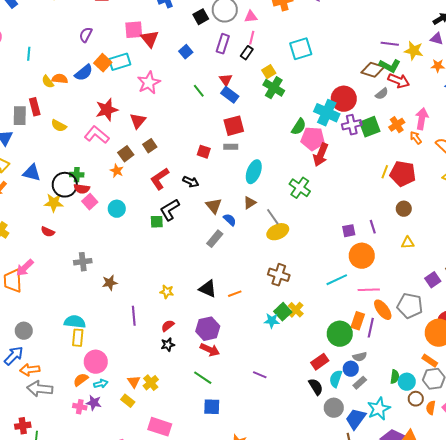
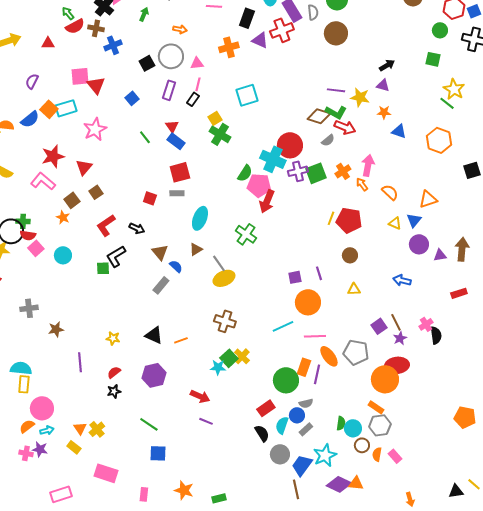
red arrow: (210, 350) -> (200, 396), moved

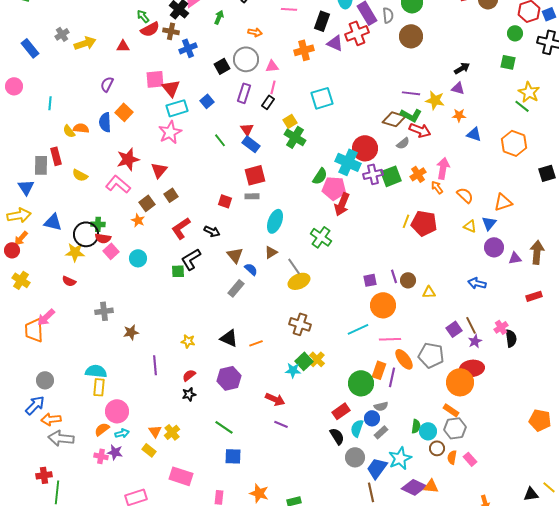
cyan rectangle: (66, 108) -> (177, 108), moved
blue semicircle: (30, 119) -> (105, 122), turned 126
brown circle: (350, 255) -> (408, 280), moved

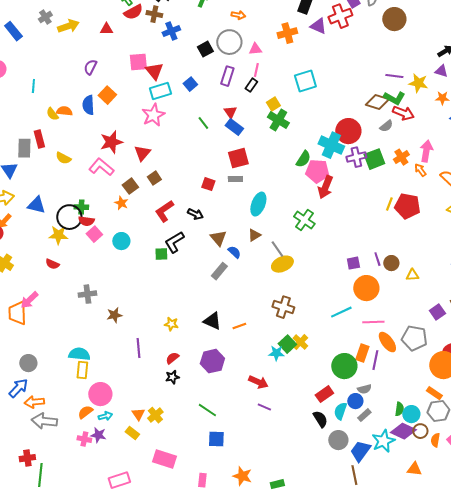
purple diamond: (414, 487) -> (403, 431), moved

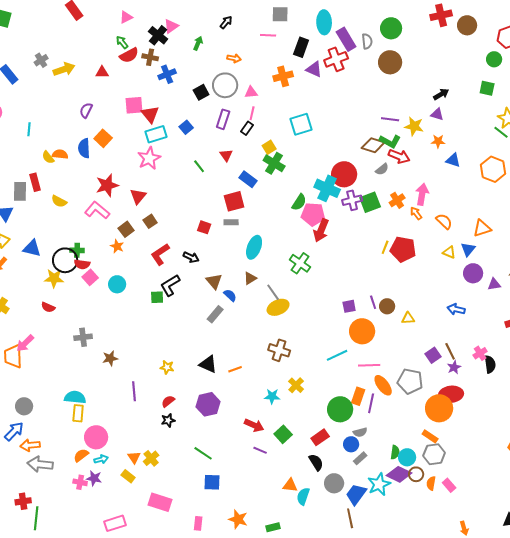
blue rectangle: (234, 127) -> (248, 179), moved
green square: (287, 344) -> (283, 434), moved
cyan semicircle: (340, 411) -> (303, 496), moved
orange triangle: (414, 469) -> (290, 485), moved

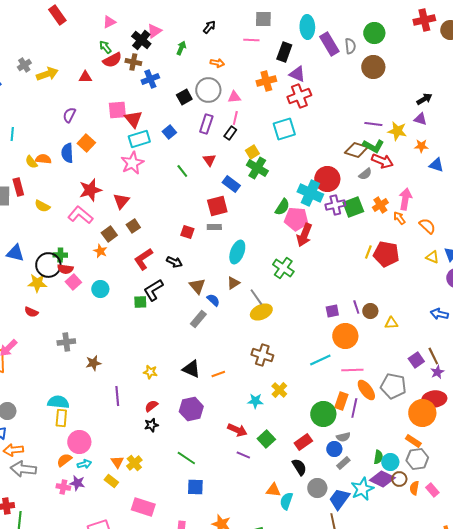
red cross: (336, 59) -> (299, 96), moved

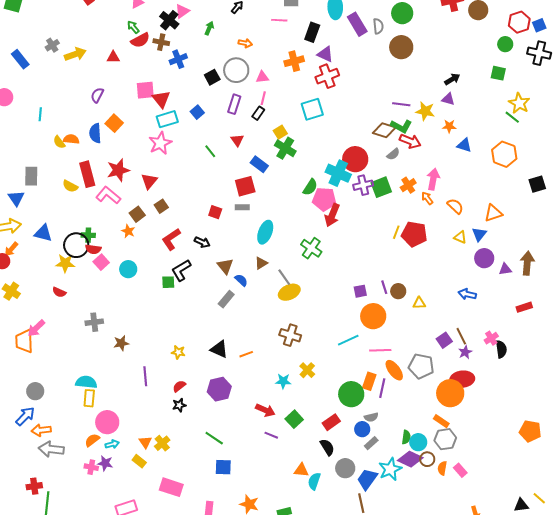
red rectangle: (18, 187) -> (87, 174), moved, size x1.4

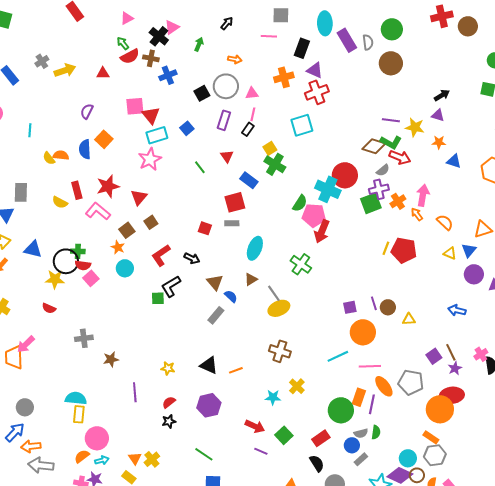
red rectangle: (87, 174) -> (77, 190), size x0.7
purple cross: (363, 185) -> (379, 189), moved
cyan circle: (128, 269) -> (125, 268), moved
green semicircle: (406, 437) -> (376, 432), moved

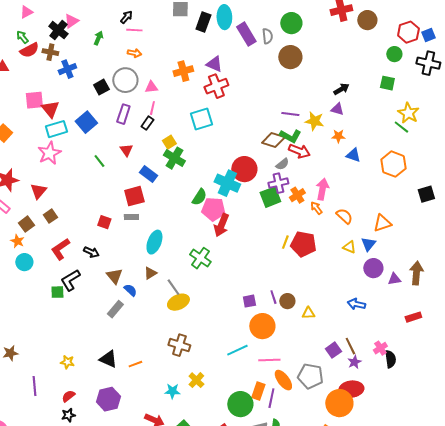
pink line: (269, 36) -> (134, 30), moved
black rectangle: (302, 48) -> (203, 22), moved
blue square: (187, 128) -> (86, 122), size x1.5

